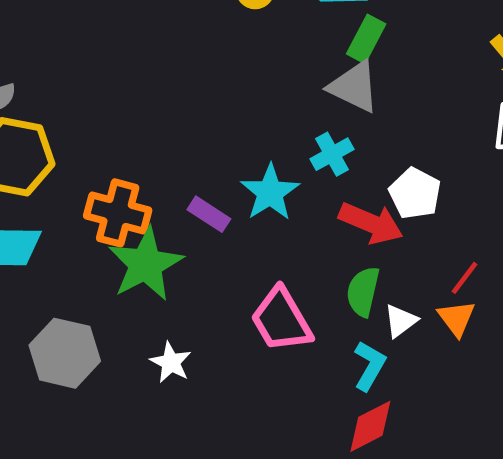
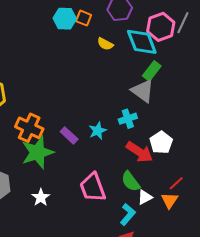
cyan star: (270, 192) -> (98, 131), size x0.7
green semicircle: (363, 292) -> (131, 181), turned -60

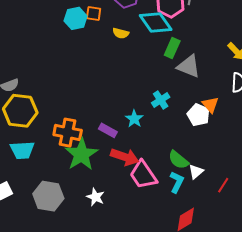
gray triangle: (143, 91) -> (189, 66), moved
red arrow: (139, 152) -> (125, 157), moved
red line: (176, 183) -> (223, 185), moved
orange triangle: (170, 200) -> (210, 105), moved
cyan L-shape: (128, 214) -> (177, 182), moved

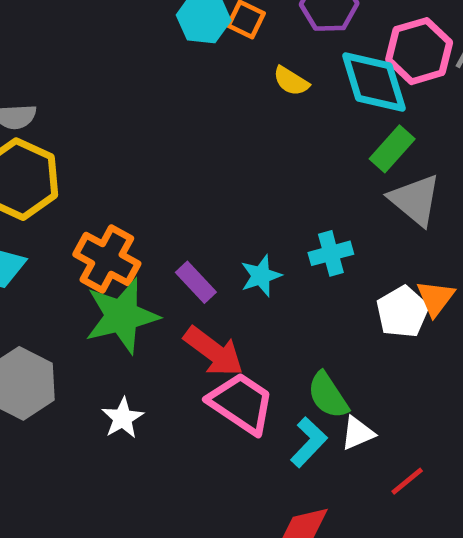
pink trapezoid: (143, 175) -> (241, 403), turned 140

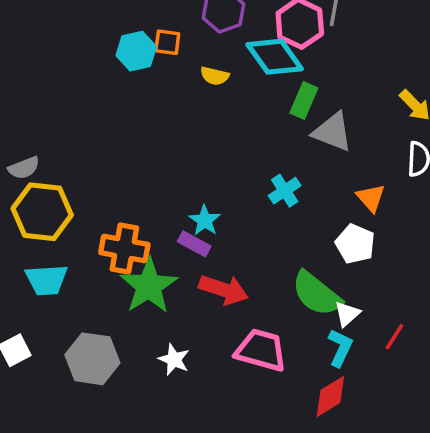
cyan star: (261, 276) -> (205, 220), moved
white pentagon: (402, 312) -> (355, 244), moved
green semicircle: (328, 395) -> (317, 294), size x1.4
pink trapezoid: (241, 403) -> (261, 350), moved
cyan L-shape: (309, 442) -> (340, 348), moved

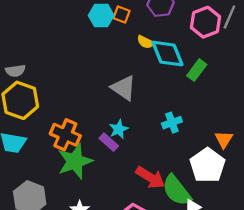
cyan diamond: (275, 57) -> (167, 54), moved
gray triangle: (333, 132) -> (124, 88), moved
white pentagon: (355, 244) -> (207, 165), size x1.4
red arrow: (224, 290) -> (150, 177), moved

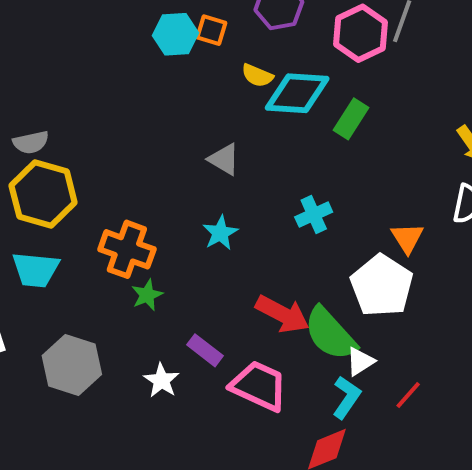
cyan diamond: (167, 54) -> (297, 93), turned -60
gray triangle: (124, 88) -> (224, 159), size x0.7
purple rectangle: (109, 142) -> (205, 350), moved
green star: (75, 161) -> (147, 295), size x0.5

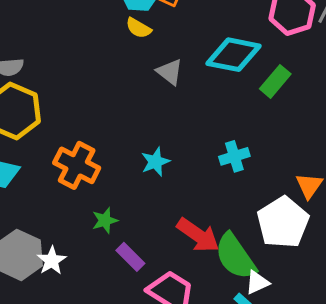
yellow semicircle: (257, 76) -> (139, 28), moved
gray triangle: (224, 159) -> (170, 72), moved
green star: (147, 295) -> (105, 220), moved
white star: (161, 380) -> (52, 261), moved

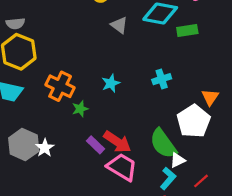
green rectangle: (275, 81) -> (187, 30), turned 42
green star: (105, 220) -> (80, 109), moved
red arrow: (198, 235) -> (117, 142), moved

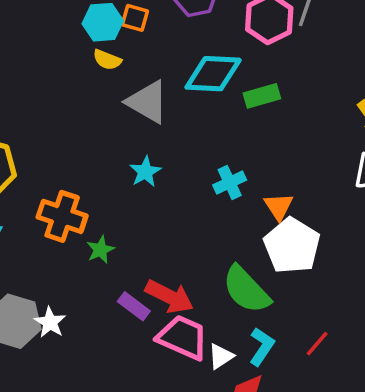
gray triangle: (119, 25) -> (147, 102), size x1.5
cyan star: (111, 83) -> (145, 172), moved
orange triangle: (210, 97) -> (279, 207), moved
white triangle: (177, 160) -> (221, 356), moved

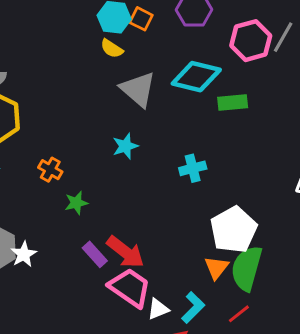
orange triangle: (279, 207) -> (216, 268), moved
orange cross: (62, 216) -> (50, 170), size x0.6
green semicircle: (246, 290) -> (247, 268), moved, turned 48

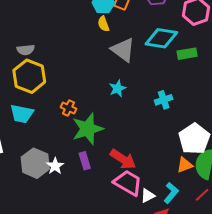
yellow semicircle: (112, 49) -> (103, 24), turned 42
green star: (76, 203) -> (88, 129), size x2.0
purple rectangle: (95, 254) -> (85, 161), moved, turned 30
orange triangle: (216, 268) -> (185, 165), turned 36

